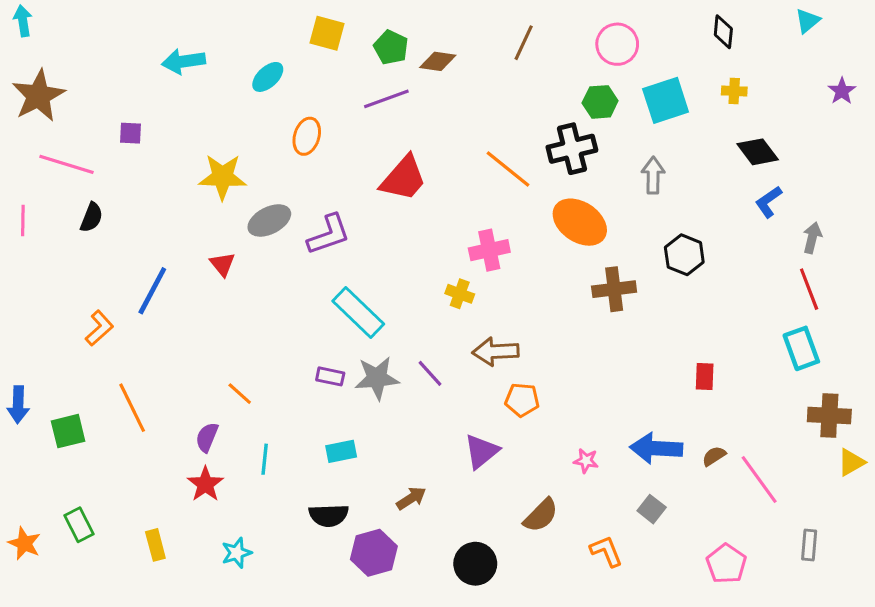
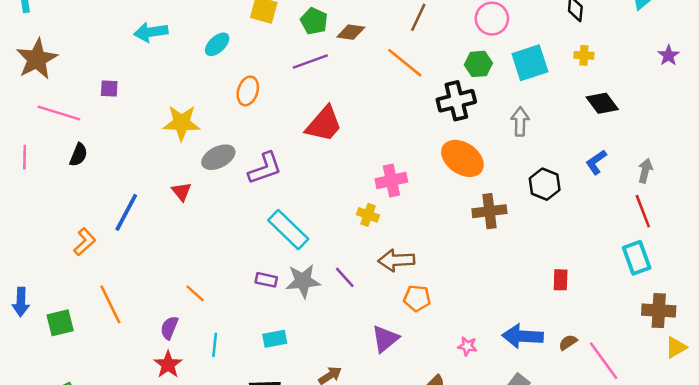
orange line: (508, 169) -> (405, 63), moved
blue L-shape: (769, 202) -> (596, 162), moved

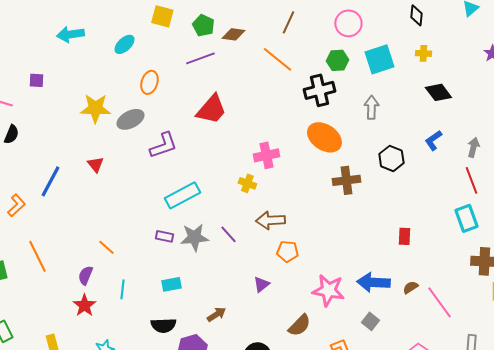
gray ellipse: (218, 157) -> (130, 119), moved
cyan rectangle: (288, 230) -> (182, 195), turned -72
purple triangle: (385, 339) -> (261, 284), size x0.7
pink star: (467, 346) -> (328, 290), size x2.0

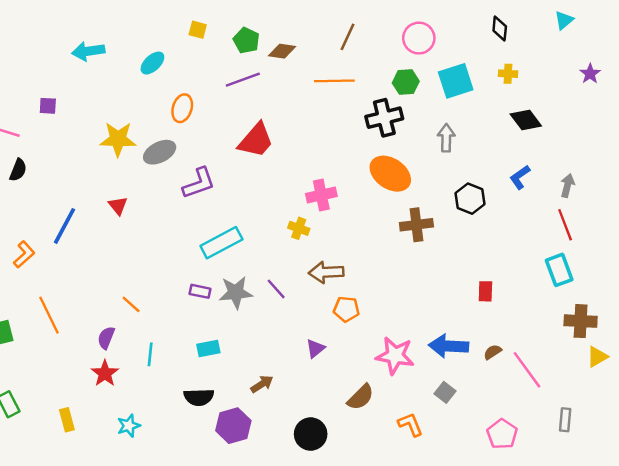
yellow square: (162, 16) -> (198, 30), size x0.7
orange line: (277, 59) -> (334, 81), turned -40

